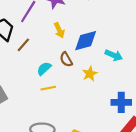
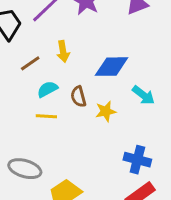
yellow arrow: (59, 30) -> (63, 51), moved
brown line: (23, 45) -> (30, 63), moved
brown semicircle: (66, 59) -> (78, 97), moved

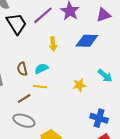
brown line: (30, 63) -> (24, 98), moved
blue diamond: (111, 67) -> (87, 41), moved
brown semicircle: (78, 97) -> (22, 69), moved

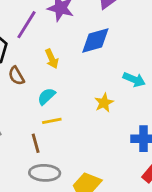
brown semicircle: (22, 69) -> (16, 76), moved
brown line: (24, 98) -> (36, 143), turned -56

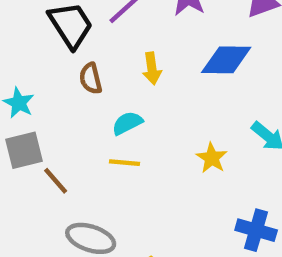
yellow star: (104, 103) -> (212, 158), turned -30
brown line: (36, 143) -> (56, 181), moved, turned -42

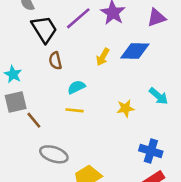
yellow arrow: (152, 68) -> (103, 57), moved, turned 36
yellow star: (212, 158) -> (126, 108), turned 30

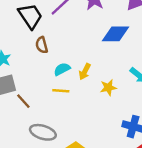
yellow arrow: (103, 57) -> (85, 72), moved

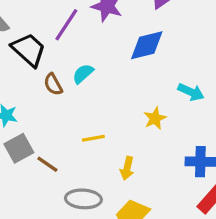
cyan semicircle: (62, 69) -> (83, 74), moved
yellow arrow: (85, 72) -> (127, 168), moved

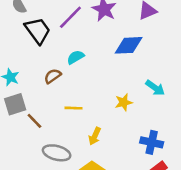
brown semicircle: (53, 84) -> (53, 76), moved, turned 72

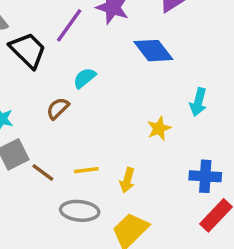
blue diamond: (129, 45) -> (153, 51), turned 64
cyan arrow: (155, 88) -> (198, 102), turned 78
yellow line: (74, 108) -> (86, 170), moved

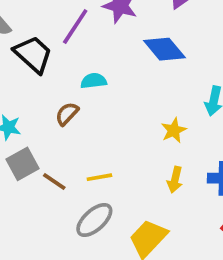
cyan semicircle: (85, 78) -> (94, 81), turned 35
yellow arrow: (127, 180) -> (175, 180), moved
gray ellipse: (80, 211) -> (94, 220), turned -45

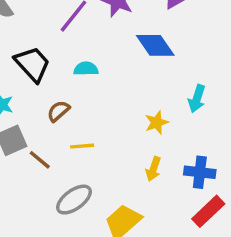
black trapezoid: (33, 54) -> (33, 64), moved
brown semicircle: (67, 114) -> (58, 111), moved
yellow line: (99, 177) -> (82, 146), moved

